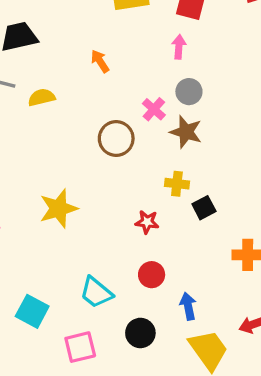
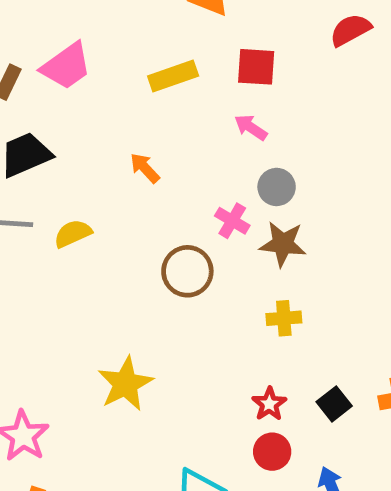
pink arrow: (179, 47) -> (251, 127), turned -50
black square: (204, 208) -> (334, 404), moved
red star: (147, 222) -> (269, 404), moved, turned -30

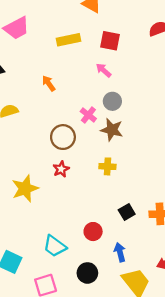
red star: (269, 404) -> (61, 169), moved

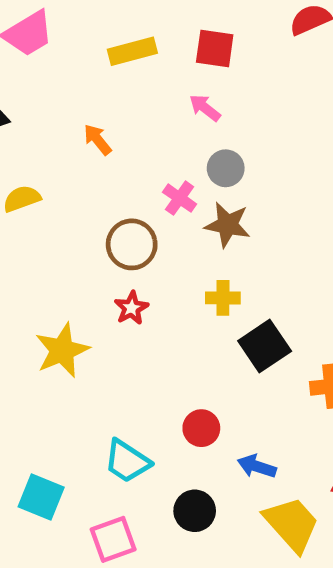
black square: (127, 212) -> (265, 346), moved, size x1.5
blue arrow: (120, 252) -> (257, 466), turned -54

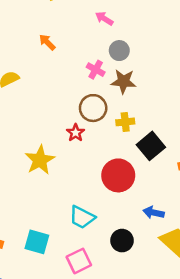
brown circle: (132, 244) -> (93, 108), moved
red circle: (201, 428) -> (118, 175), moved, size x1.6

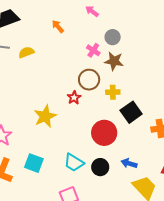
pink arrow: (104, 18) -> (92, 11), moved
black circle: (122, 241) -> (100, 167), moved
cyan square: (37, 242) -> (34, 163), moved

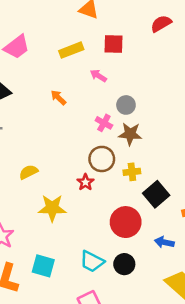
yellow semicircle: (26, 52) -> (29, 172), moved
yellow star: (45, 116) -> (52, 208), turned 30
blue arrow: (129, 163) -> (164, 242), moved

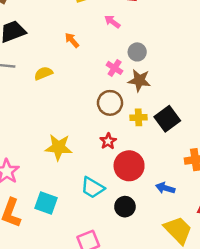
yellow semicircle: (29, 172) -> (43, 73), moved
red star: (85, 182) -> (108, 141), moved
black square: (156, 194) -> (167, 119), moved
cyan trapezoid: (92, 261) -> (93, 188), moved

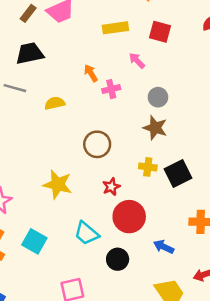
pink cross: (115, 68) -> (111, 89), moved, turned 35
brown circle: (110, 103) -> (97, 144), moved

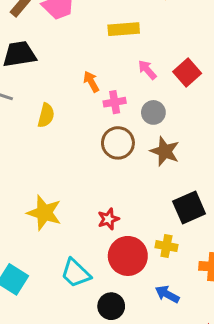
red square: (160, 32) -> (187, 72), moved, turned 30
gray circle: (158, 97) -> (153, 112), moved
yellow semicircle: (55, 103) -> (46, 115), turned 114
brown circle: (97, 144) -> (118, 143), moved
yellow cross: (148, 167) -> (166, 246), moved

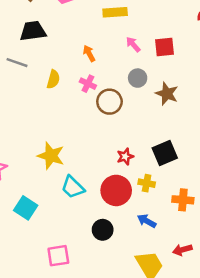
red square: (187, 72) -> (164, 47), turned 35
pink cross: (115, 102) -> (88, 84), moved, turned 35
brown star: (165, 151) -> (167, 94), moved
red star: (108, 219) -> (125, 157), moved
cyan trapezoid: (76, 273) -> (73, 187), moved

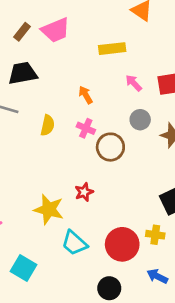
red star: (125, 157) -> (84, 192), moved

